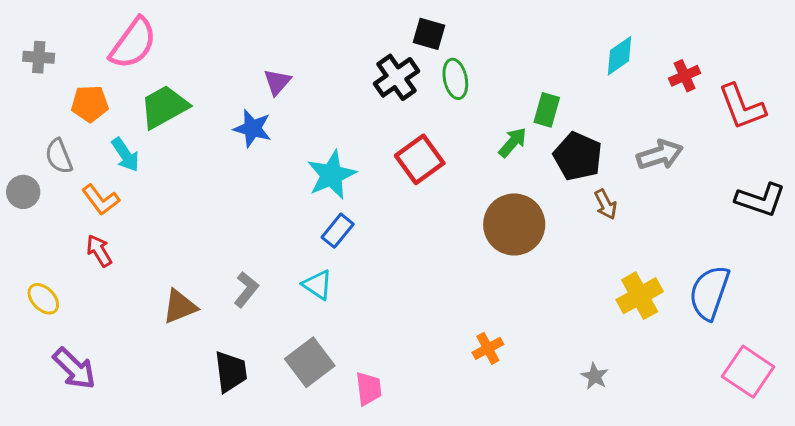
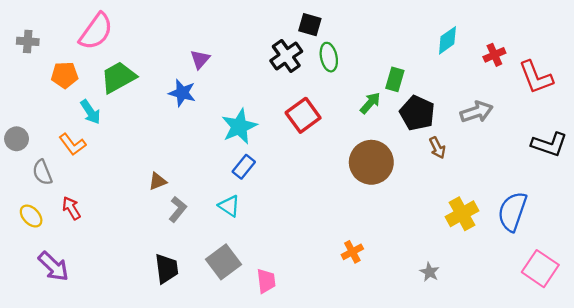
gray semicircle: (59, 156) -> (42, 172), moved
red arrow: (99, 251) -> (71, 208), moved
brown triangle: (180, 307) -> (158, 181), moved, size x0.7

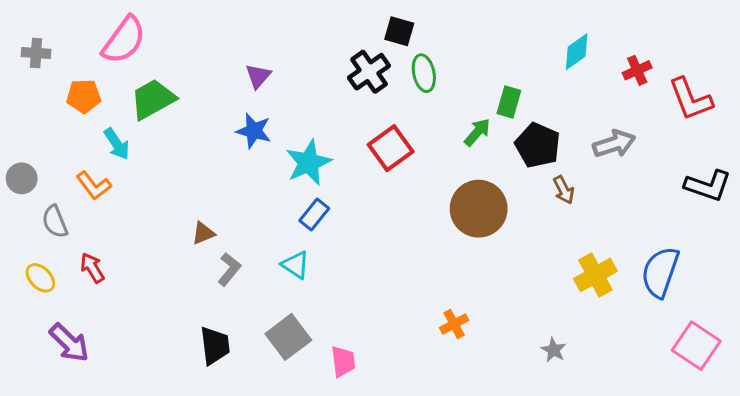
blue star: (182, 93) -> (254, 131), moved

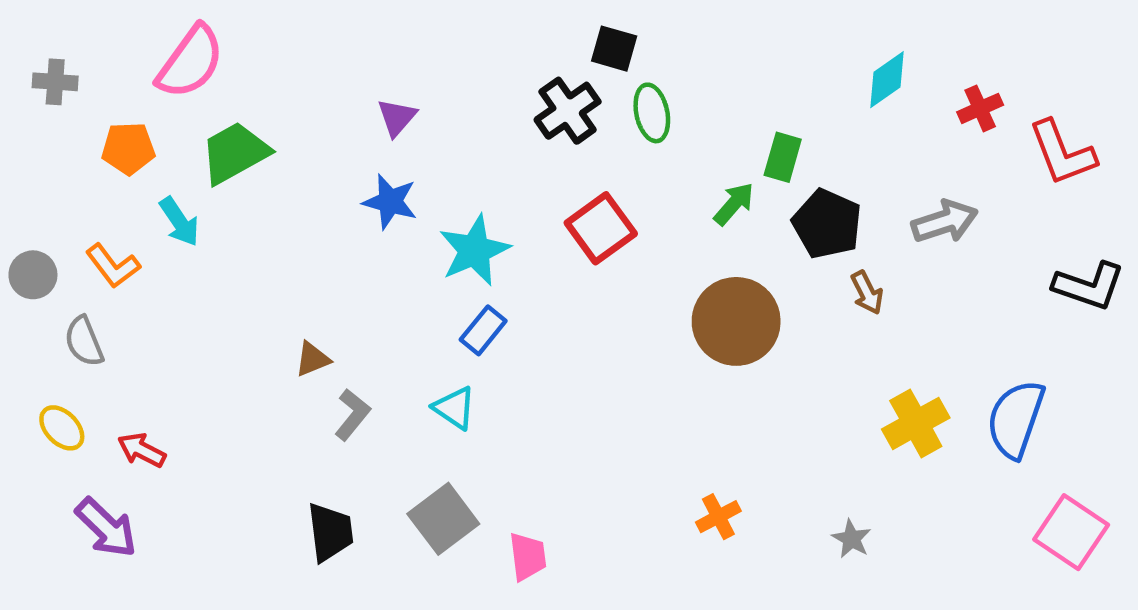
orange L-shape: (94, 186) -> (113, 266), moved
red arrow: (92, 268) -> (142, 450), moved, turned -32
orange cross: (454, 324) -> (718, 517), moved

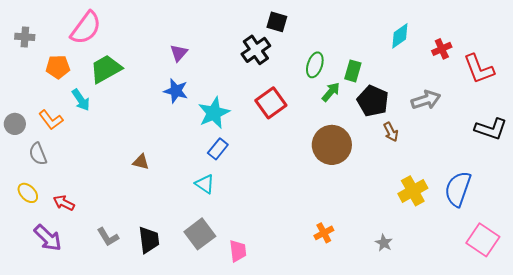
green ellipse: (652, 113) -> (315, 65), moved, turned 30
brown triangle: (312, 359) -> (141, 162), turned 36
gray L-shape: (352, 415) -> (108, 237), moved, turned 110

